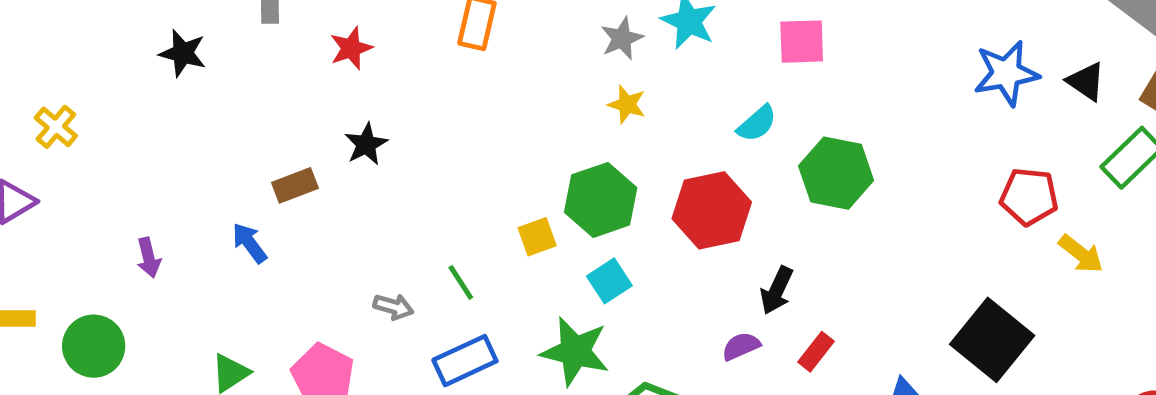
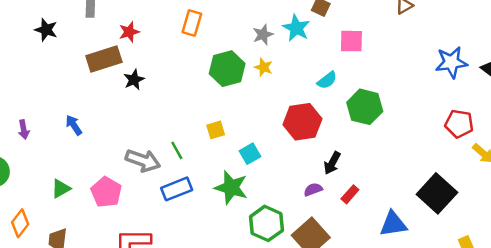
brown rectangle: (295, 185) -> (104, 59), moved, size x1.6
green hexagon: (601, 200) -> (227, 69), moved
gray arrow: (393, 307) -> (143, 160), size x1.8

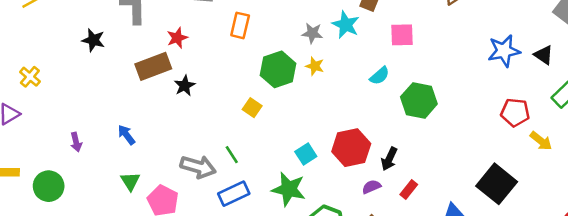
gray star: (263, 35) -> (312, 33), turned 30
red hexagon: (302, 122) -> (351, 148), moved
yellow square: (216, 130) -> (252, 108), moved, turned -36
green triangle: (61, 189) -> (130, 181), moved, turned -30

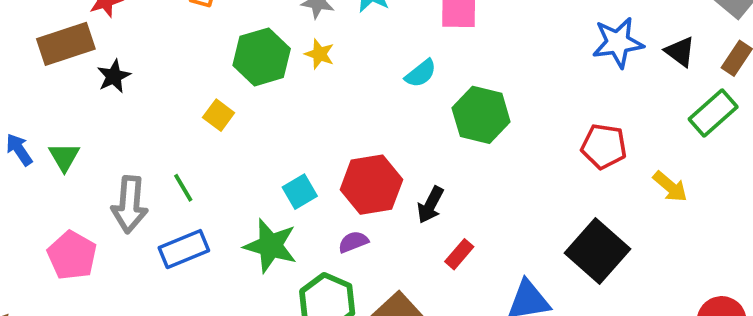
red pentagon: (515, 112) -> (604, 146), moved
gray arrow: (198, 167) -> (130, 205), turned 76
green triangle: (130, 181) -> (64, 157), moved
purple semicircle: (371, 187) -> (353, 242), moved

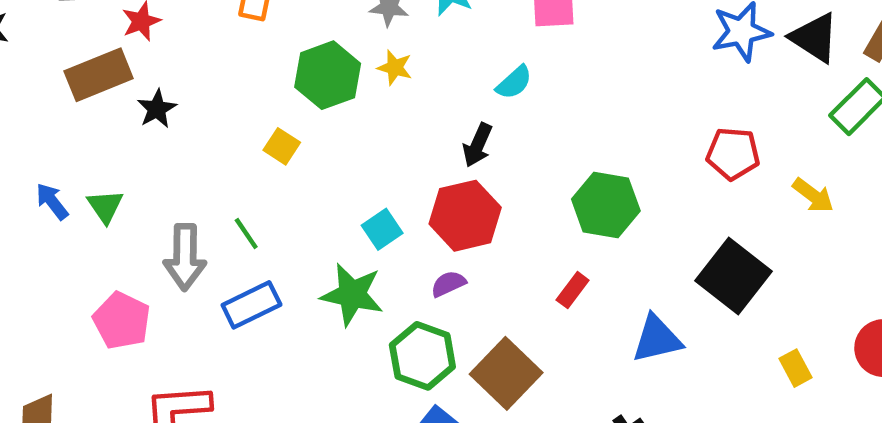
black triangle: (680, 52) -> (814, 38), size x1.4
green hexagon: (481, 115) -> (606, 205), moved
black arrow: (430, 205) -> (478, 145), moved

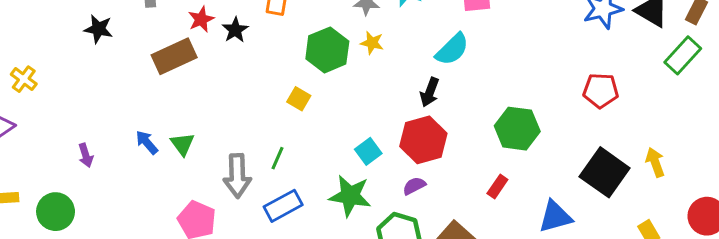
cyan semicircle: (514, 82) -> (452, 49), size x1.4
black star: (157, 109) -> (235, 30), moved
yellow arrow: (813, 195) -> (655, 162), moved, turned -144
green line: (246, 233) -> (278, 158), turned 60

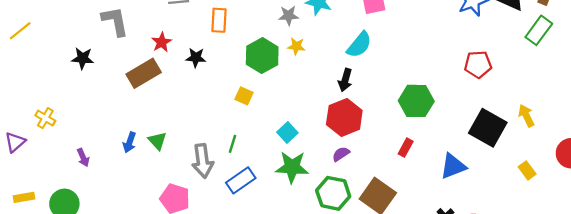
black star: (235, 30) -> (196, 58), moved, turned -30
yellow cross: (24, 79) -> (45, 118), moved
blue arrow: (147, 142) -> (130, 142), turned -114
cyan square: (368, 151) -> (287, 132), moved

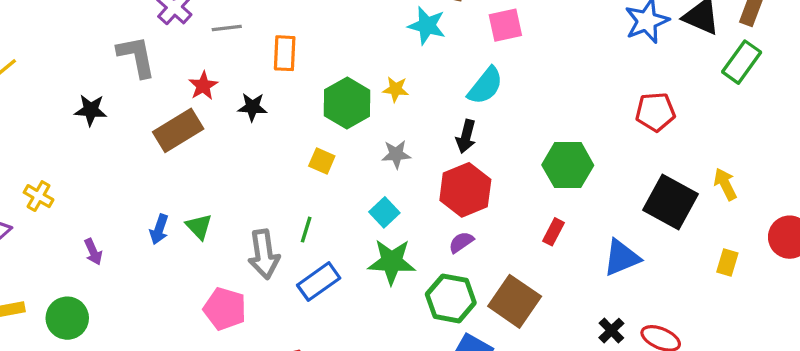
gray star: (289, 16) -> (396, 154), moved
yellow rectangle: (527, 170) -> (727, 262), turned 54

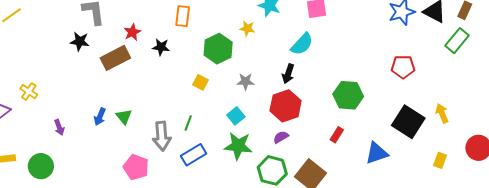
yellow star: (396, 89) -> (247, 28), moved
black star: (91, 110) -> (80, 41), moved

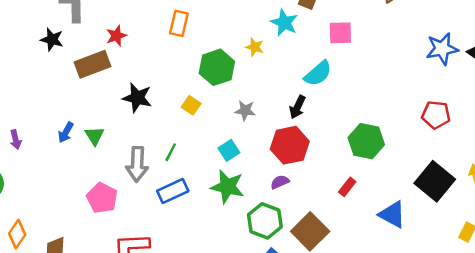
black star: (161, 47) -> (137, 98), moved, size x1.4
blue triangle: (377, 153) -> (392, 214), turned 40

